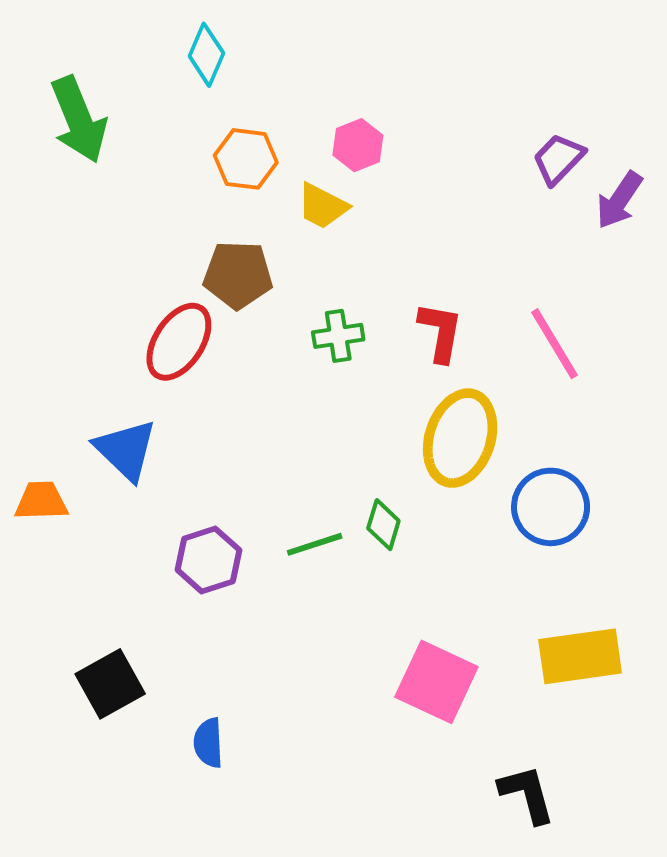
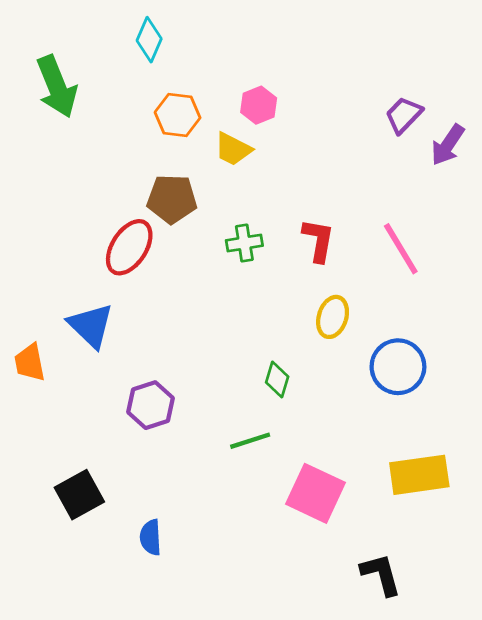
yellow ellipse: (460, 438) -> (333, 317), size x0.6
orange trapezoid: (41, 501) -> (30, 362), turned -99
green line: (315, 544) -> (250, 441), moved

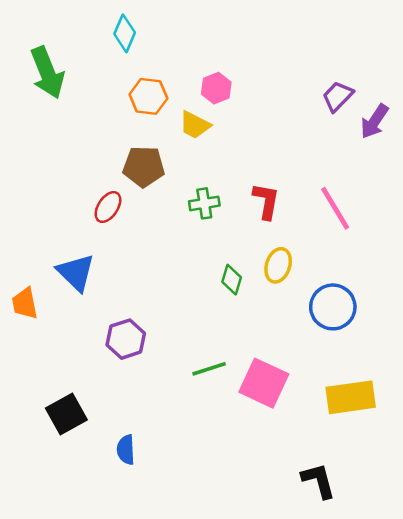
red ellipse: (129, 247) -> (108, 207), size x0.7
green diamond: (277, 380) -> (232, 280), moved
pink square: (315, 493) -> (264, 383), moved

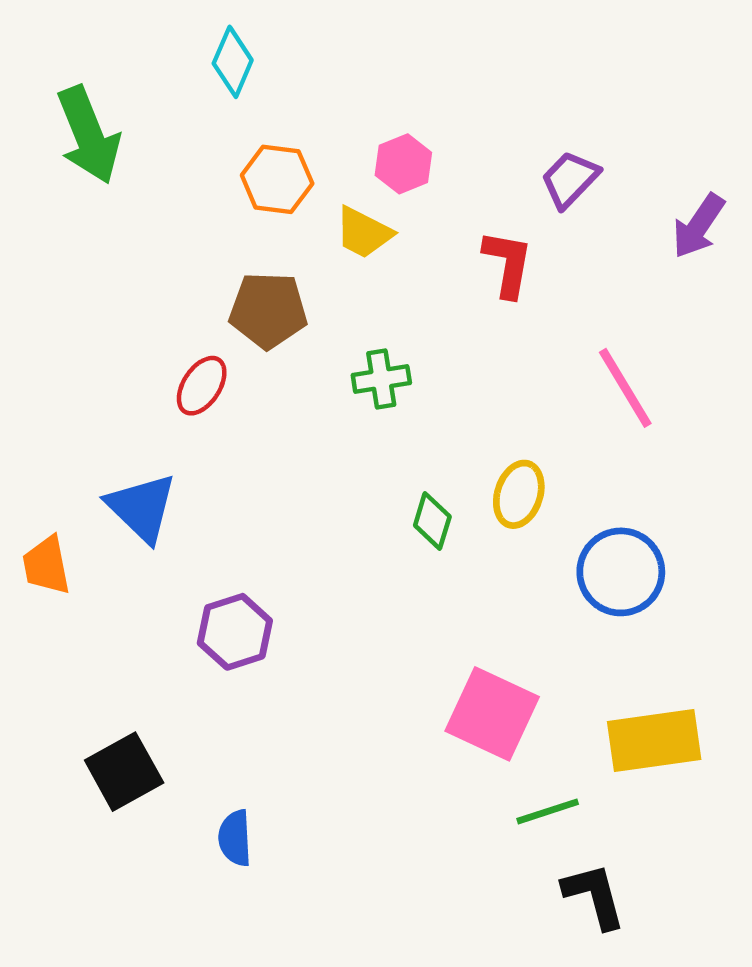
purple trapezoid: (338, 96) -> (570, 179), moved
red L-shape: (266, 201) -> (508, 264), moved
green line: (209, 369) -> (548, 811), moved

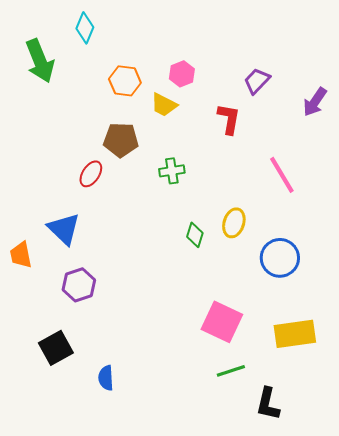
cyan diamond: (233, 62) -> (85, 28), moved
purple hexagon: (235, 632) -> (79, 285), moved
green line: (548, 811) -> (231, 371), moved
black L-shape: (594, 896) -> (268, 404), turned -152

